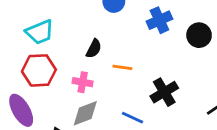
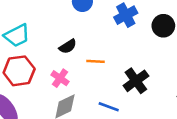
black semicircle: (94, 49) -> (68, 46), turned 36
pink cross: (83, 82) -> (60, 78), turned 30

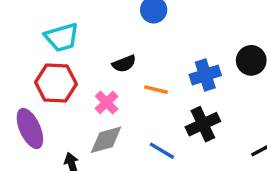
blue cross: (126, 15) -> (205, 75), moved

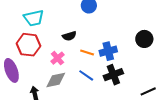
blue cross: (205, 75) -> (108, 51), moved
blue line: (162, 151) -> (86, 75), moved

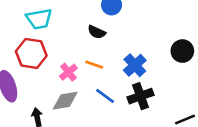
black semicircle: (69, 36) -> (97, 32), moved, turned 40
blue cross: (108, 51) -> (135, 65), turned -30
orange line: (87, 52) -> (94, 65), moved

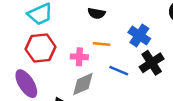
pink cross: (68, 72) -> (79, 57), turned -35

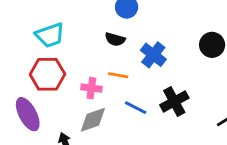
blue cross: (139, 35) -> (153, 55), moved

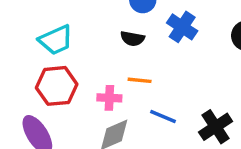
blue cross: (153, 55) -> (182, 27), moved
black cross: (174, 101) -> (216, 127), moved

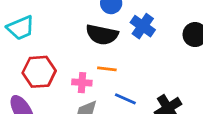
black semicircle: (132, 39) -> (102, 35), size x1.6
cyan trapezoid: (56, 40) -> (21, 28), moved

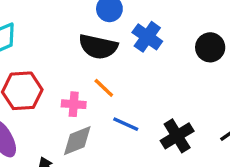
orange line: (107, 69) -> (104, 88), turned 36

